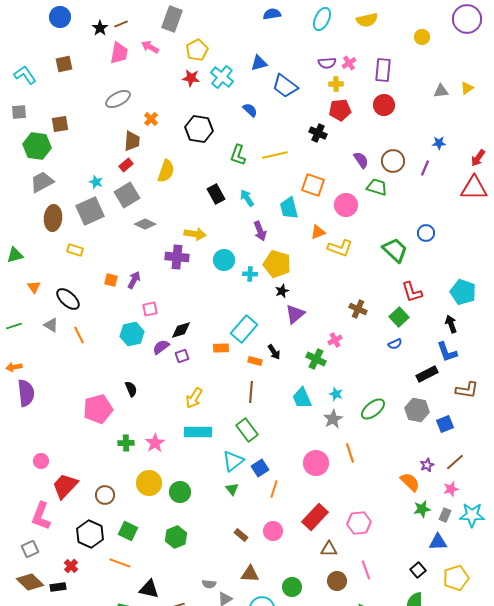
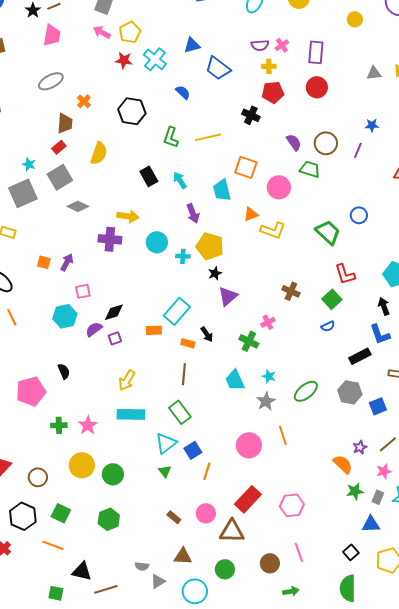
pink arrow: (150, 47) -> (102, 32), moved
brown triangle: (329, 549) -> (232, 531), moved, size x1.5

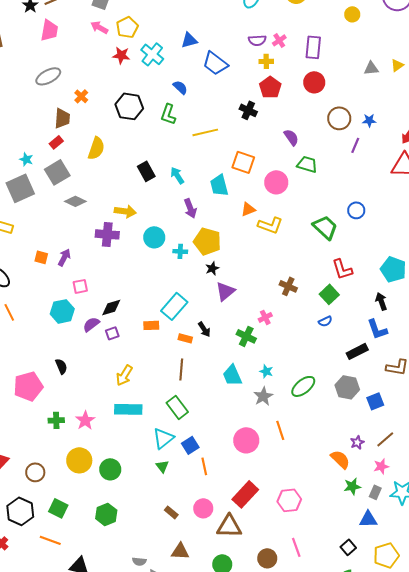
red pentagon: (273, 92) -> (270, 87), turned -30
green L-shape: (171, 137) -> (168, 114), moved
brown circle: (326, 143) -> (339, 118), moved
orange line: (207, 471) -> (204, 466), turned -30

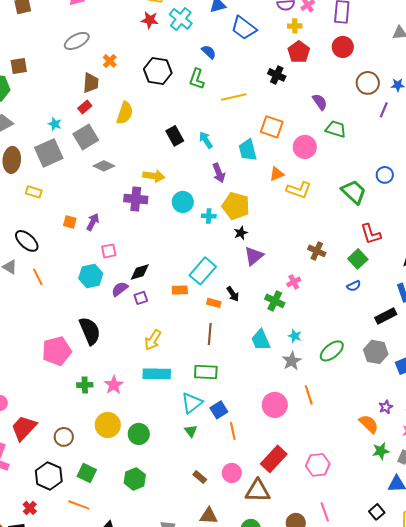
black semicircle: (61, 366) -> (90, 331), size x1.8
green rectangle: (177, 407) -> (206, 372), turned -50

